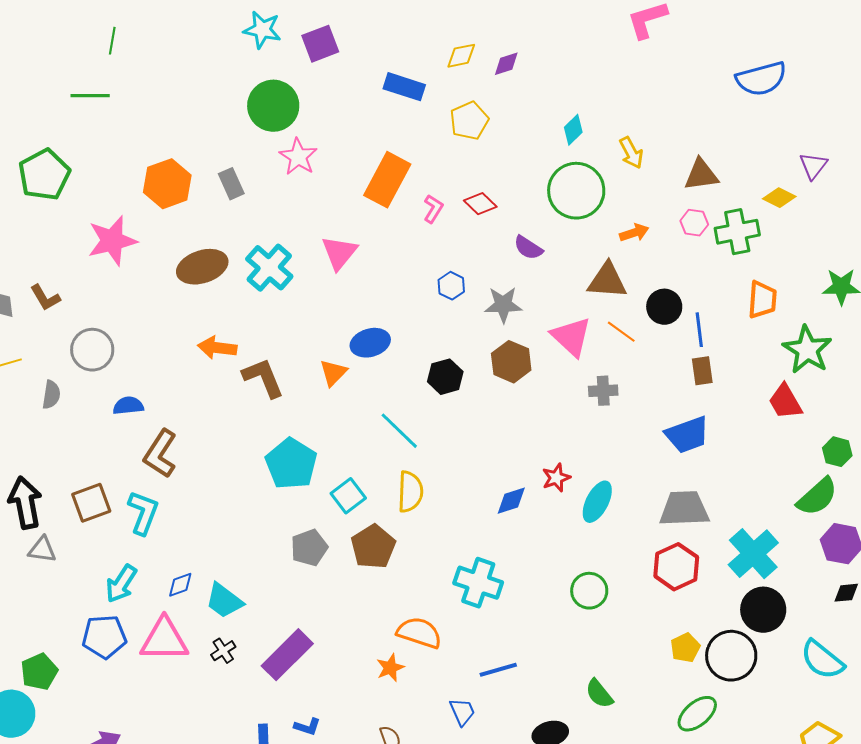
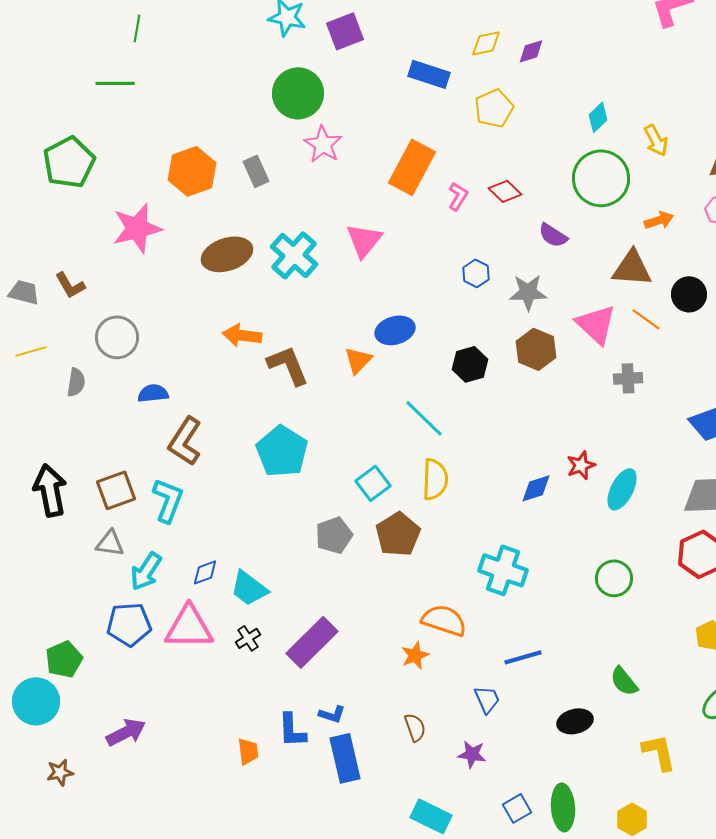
cyan pentagon: (291, 464) -> (282, 451), moved
gray triangle: (42, 550) -> (110, 543), moved

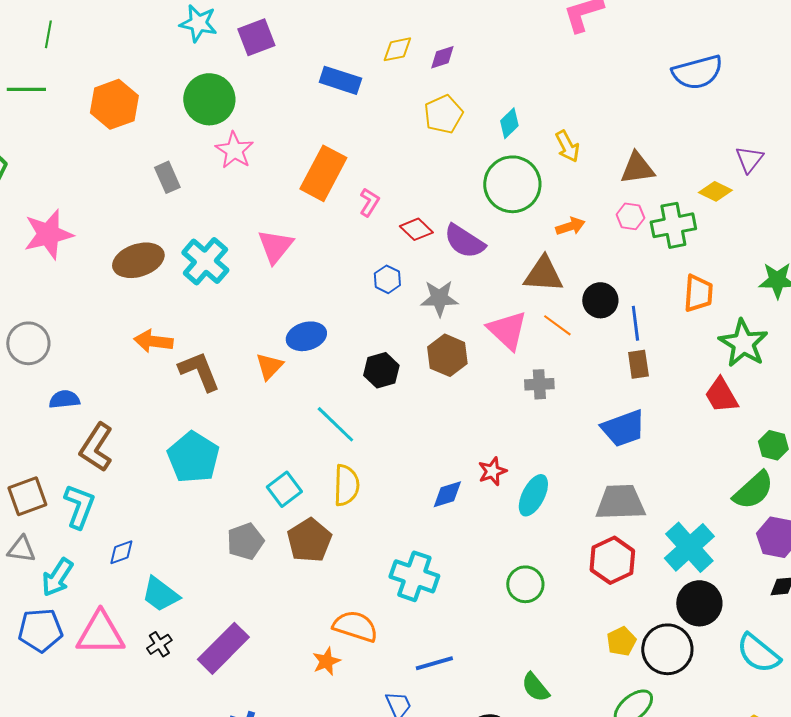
yellow pentagon: (494, 108) -> (443, 114), moved
orange hexagon: (192, 171) -> (114, 104), moved
red diamond: (505, 191) -> (416, 229), moved
purple semicircle: (553, 235) -> (464, 241), size x1.4
blue diamond: (205, 572) -> (121, 552), moved

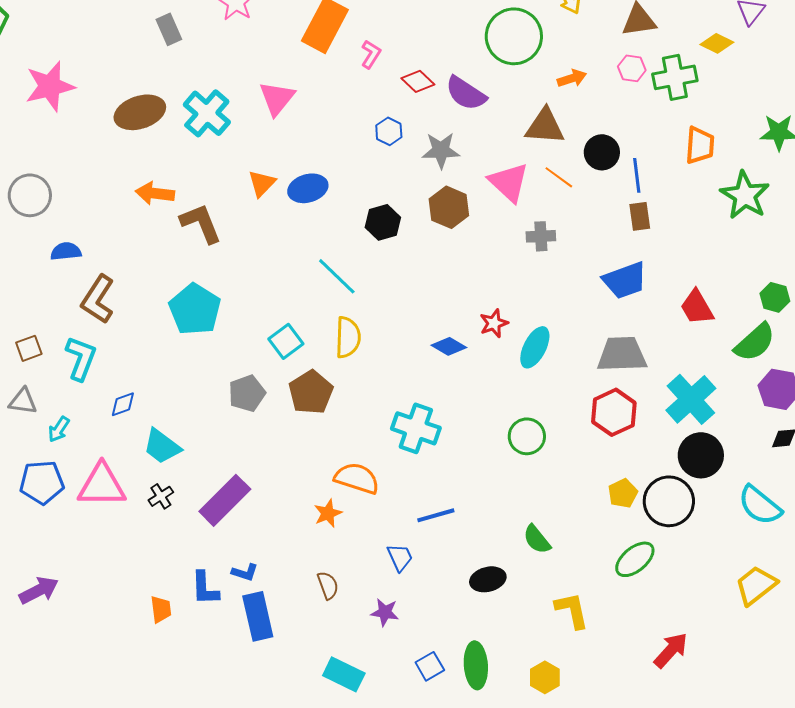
orange triangle: (269, 366) -> (262, 183), moved
red trapezoid: (721, 395) -> (697, 307), moved
blue diamond: (447, 494) -> (449, 346), turned 48
brown square: (27, 496) -> (29, 348), size x0.7
cyan arrow: (57, 577) -> (59, 429), size x0.7

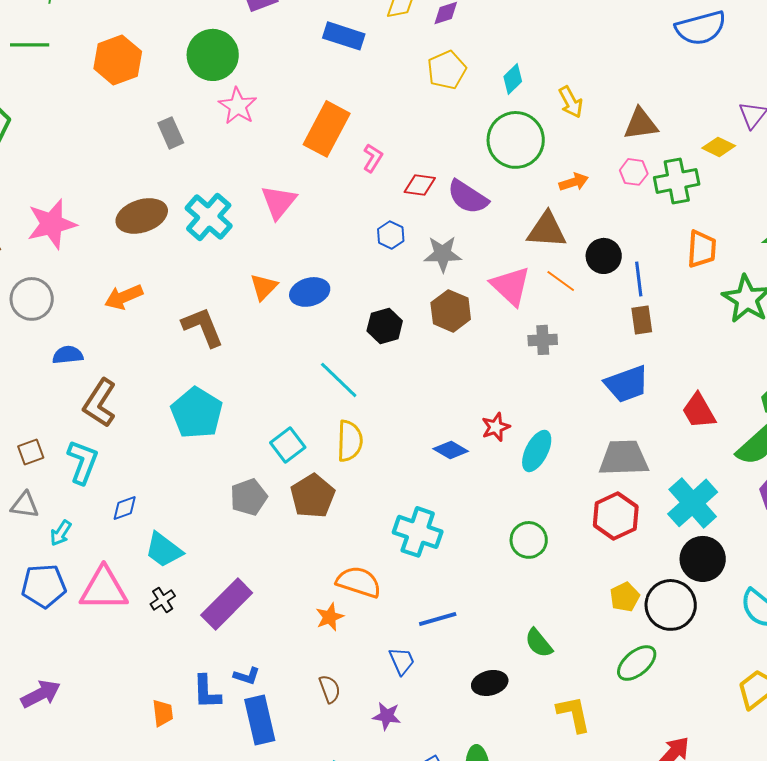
red diamond: (418, 81) -> (420, 185), turned -36
pink star: (50, 86) -> (52, 224), moved
orange arrow: (155, 193) -> (124, 297), moved, turned -30

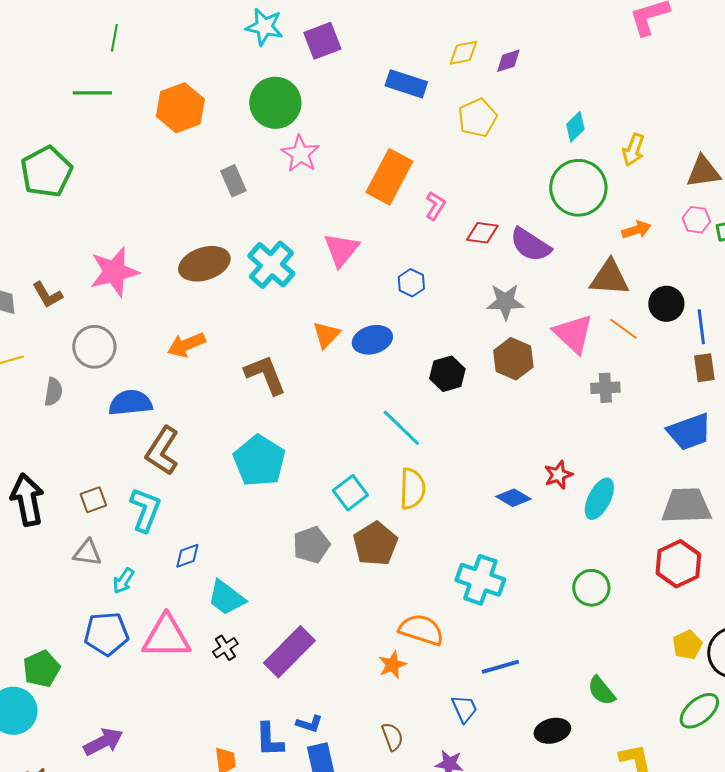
yellow pentagon: (447, 70) -> (477, 118), moved
yellow arrow: (571, 102) -> (633, 150), turned 48
blue hexagon: (391, 235) -> (411, 283), moved
blue semicircle: (68, 355) -> (130, 403), size x1.4

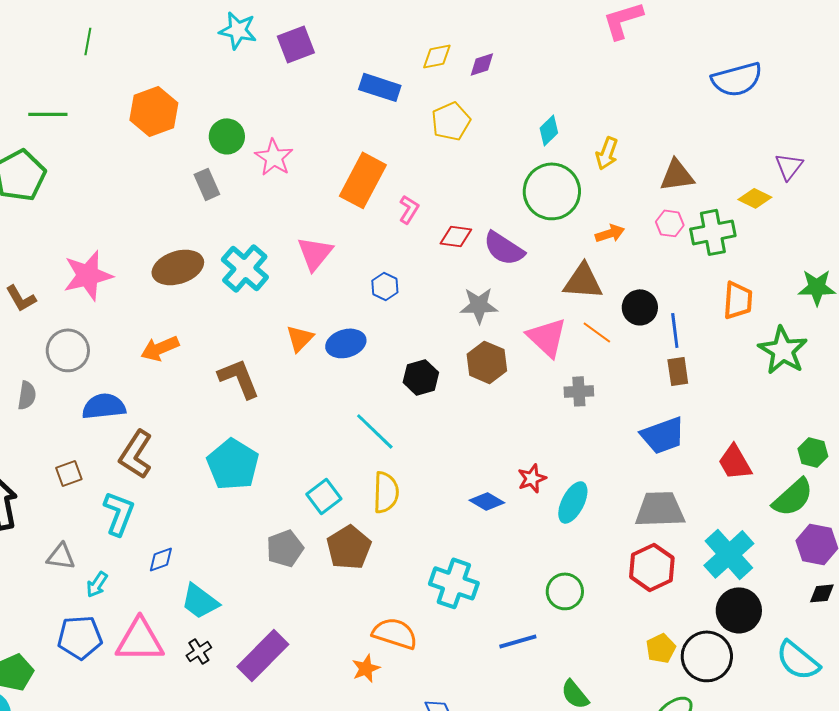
green line: (92, 93) -> (48, 114), moved
green circle: (275, 103) -> (227, 136), moved, size x0.7
brown square: (93, 500) -> (69, 473), moved
blue line: (500, 667) -> (518, 641), moved

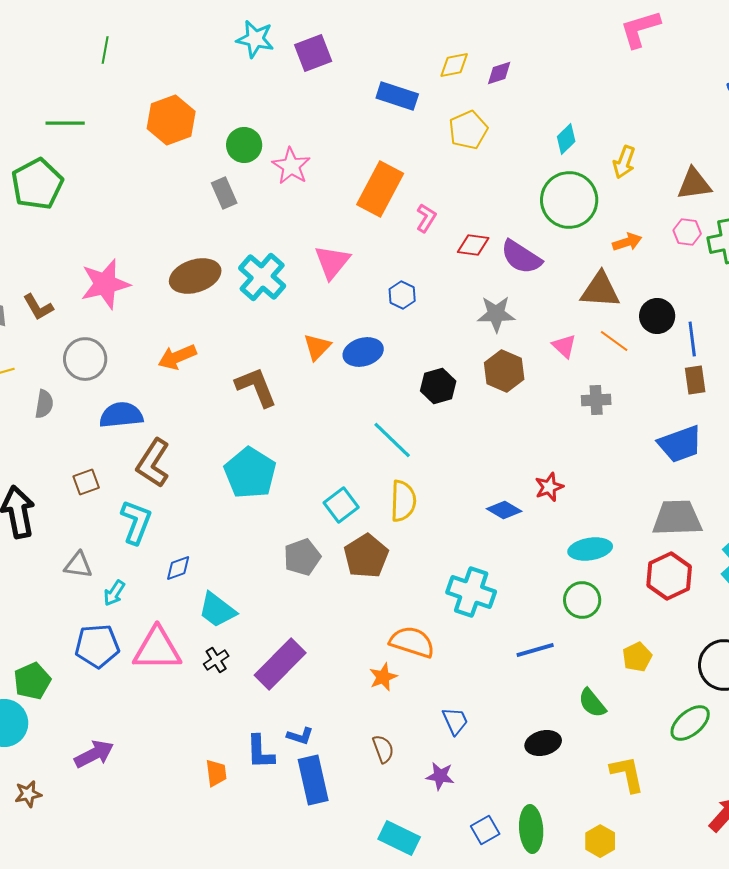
pink triangle: (547, 337) -> (564, 346), size x0.6
cyan ellipse: (573, 502) -> (590, 549), moved, turned 54
yellow pentagon: (661, 648) -> (637, 657), moved

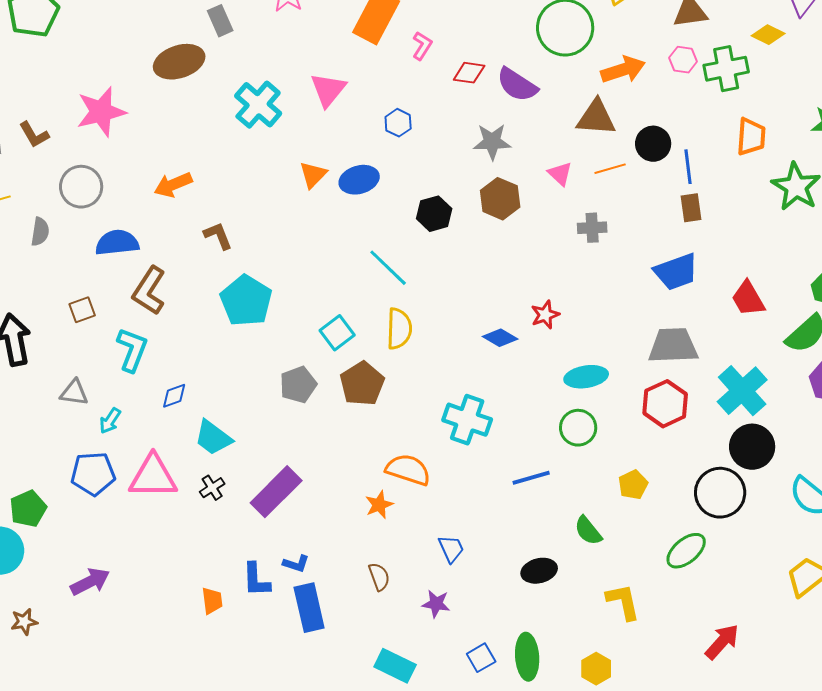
orange arrow: (627, 242) -> (623, 70), size x1.5
brown ellipse: (195, 276) -> (179, 62), moved
orange line: (614, 341) -> (610, 169), turned -52
brown L-shape: (256, 387) -> (218, 236), moved, size x0.7

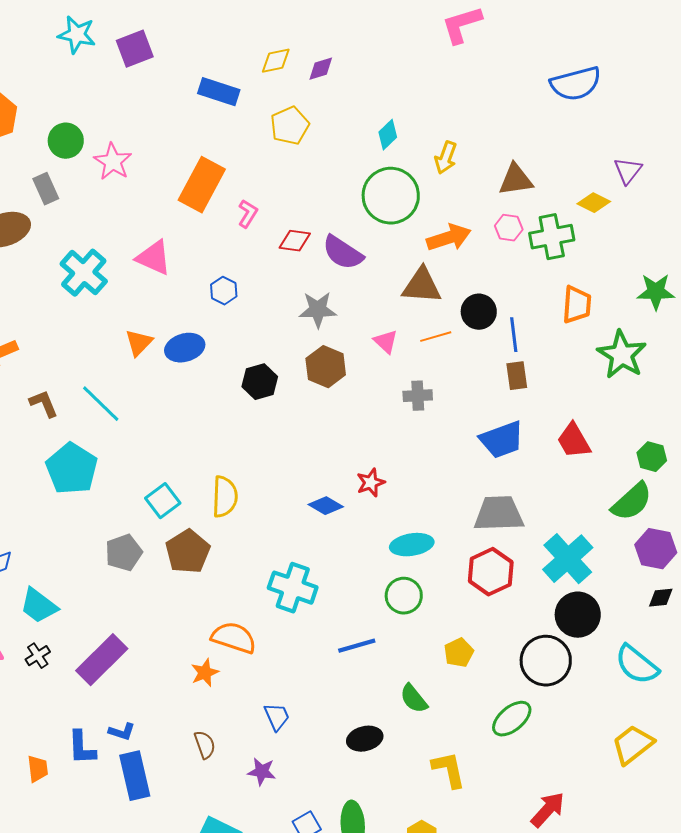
pink triangle: (328, 90) -> (154, 258), turned -45
cyan line: (388, 268) -> (101, 404), moved
red trapezoid: (748, 299) -> (574, 441), moved

